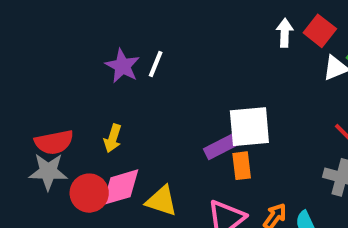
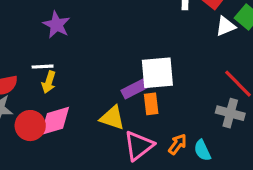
white line: (156, 64) -> (43, 67), moved, turned 65
yellow triangle: (162, 201) -> (112, 118), moved

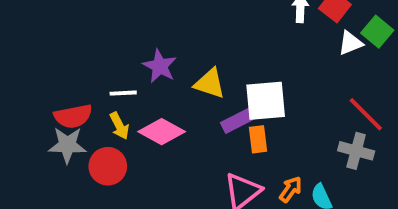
purple star: (57, 25) -> (160, 66), moved
yellow arrow: (49, 82) -> (119, 126), moved, turned -45
yellow triangle: (112, 118) -> (210, 83), moved
pink diamond: (55, 121) -> (162, 132), moved, turned 45

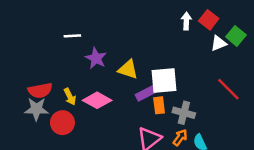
white line: (123, 93) -> (72, 36), moved
gray cross: (356, 151) -> (184, 113), moved

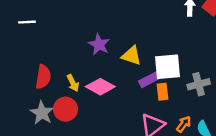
white line: (72, 36) -> (27, 22), moved
red semicircle: (40, 90) -> (43, 77), turned -70
gray star: (36, 109) -> (42, 113), moved, turned 30
gray cross: (184, 113) -> (199, 84), moved, turned -30

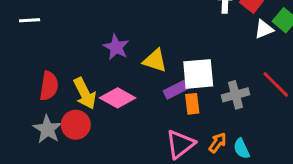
yellow arrow: (73, 83) -> (85, 93), size x1.5

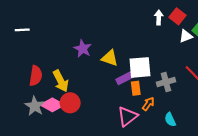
pink diamond: (118, 98) -> (52, 105), moved
red circle: (76, 125) -> (70, 103), moved
orange arrow: (218, 143) -> (148, 104), moved

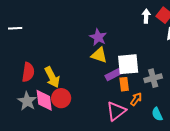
purple star: (83, 49) -> (98, 37), moved
pink diamond: (52, 105) -> (44, 100), turned 55

